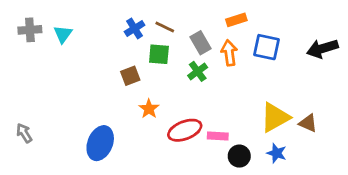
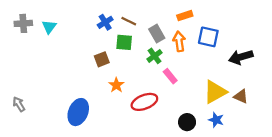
black arrow: (322, 49) -> (241, 57), moved
pink rectangle: (218, 136) -> (170, 76), moved, turned 48

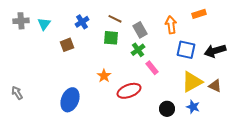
orange rectangle: (185, 16) -> (199, 14), moved
blue cross: (105, 22) -> (82, 22), moved
blue square: (208, 37) -> (186, 50), moved
orange arrow: (179, 41) -> (171, 25), moved
brown square: (102, 59) -> (67, 45), moved

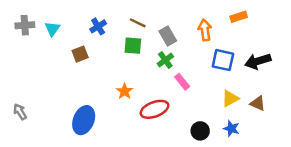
yellow triangle: (192, 82) -> (230, 98), size x0.7

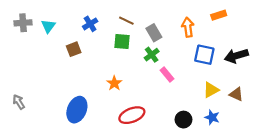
red ellipse: (155, 109) -> (132, 115), moved

